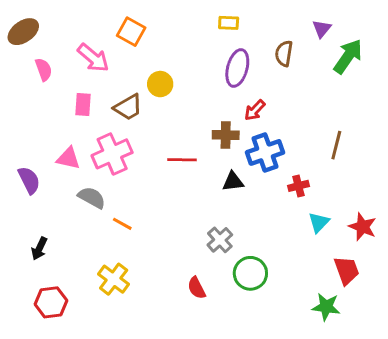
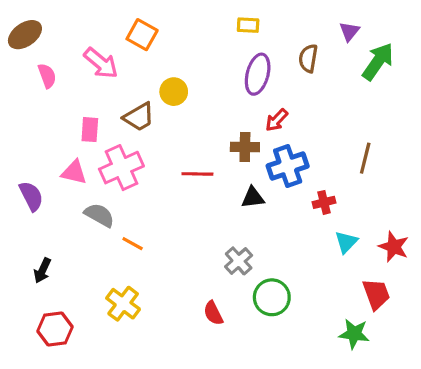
pink rectangle: (83, 104) -> (90, 130), moved

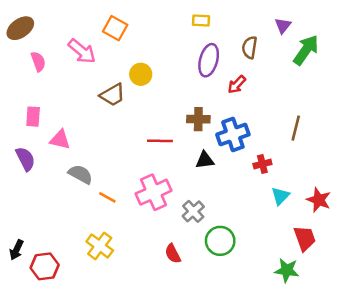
red arrow: (277, 120) -> (237, 85), moved
pink rectangle: (90, 130) -> (33, 117), moved
pink cross: (121, 168) -> (154, 192), moved
black arrow: (42, 270) -> (16, 250), moved

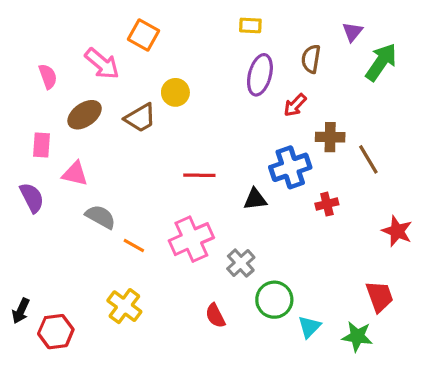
brown ellipse: (20, 28) -> (85, 115), moved
brown cross: (198, 119) -> (330, 137), moved
brown line: (296, 128) -> (368, 159), turned -45
cyan triangle: (280, 196) -> (309, 327), moved
red star: (319, 200) -> (397, 231), moved

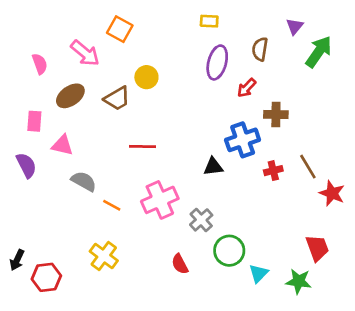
brown line: (368, 159) -> (308, 167), moved
red line: (199, 175) -> (142, 147), moved

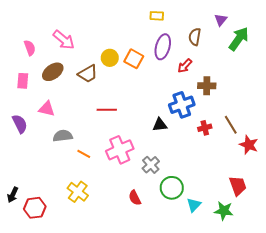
orange square: (120, 29) -> (134, 59), moved
pink rectangle: (34, 121) -> (23, 81), moved
gray semicircle: (84, 181) -> (63, 136), turned -36

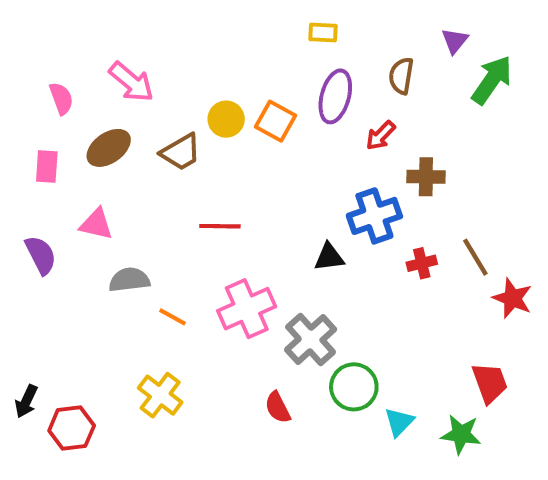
gray cross: (151, 165) -> (311, 340), size x1.4

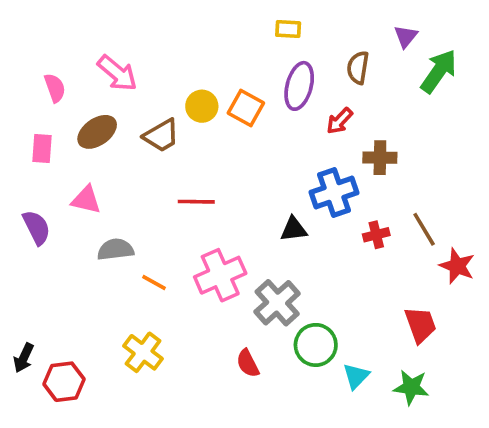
red trapezoid: (490, 383) -> (420, 325), moved

